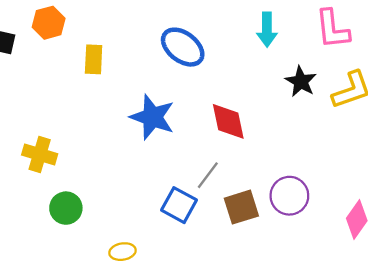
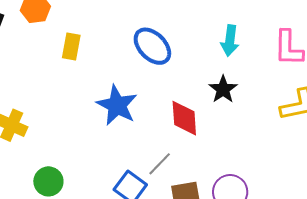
black star: (301, 82) -> (223, 89), moved
green circle: (66, 208) -> (48, 181), moved

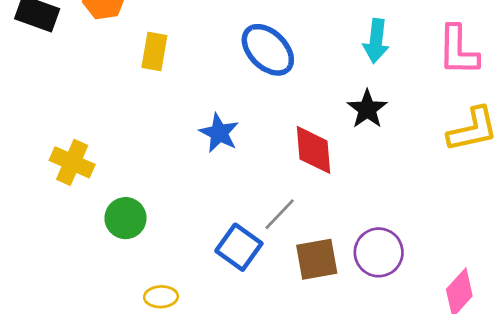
blue star: (117, 105) -> (219, 133), size x0.7
green circle: (48, 181) -> (126, 218), moved

